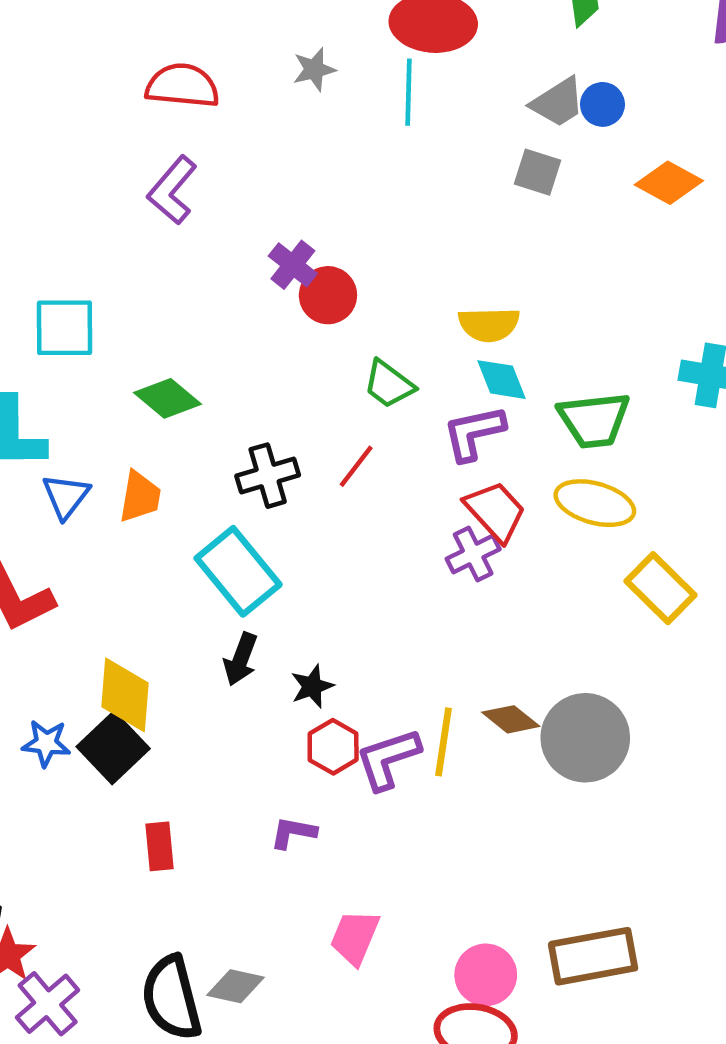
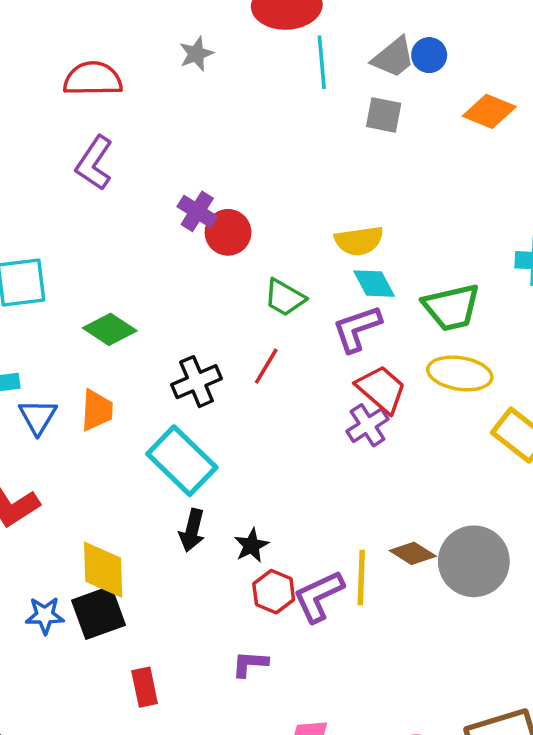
cyan line: (408, 92) -> (322, 62), moved
black square: (113, 748) -> (99, 613), turned 30

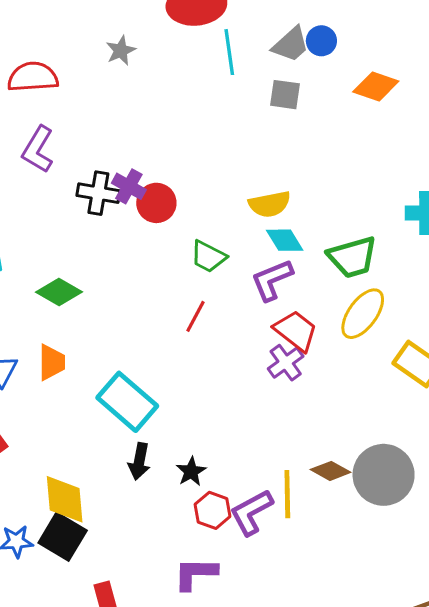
yellow ellipse: (460, 373) -> (363, 314), turned -60
black cross: (197, 382) -> (98, 193), moved, turned 36
black square: (99, 613) -> (63, 537), turned -36
purple L-shape: (250, 664) -> (195, 574), size x1.4

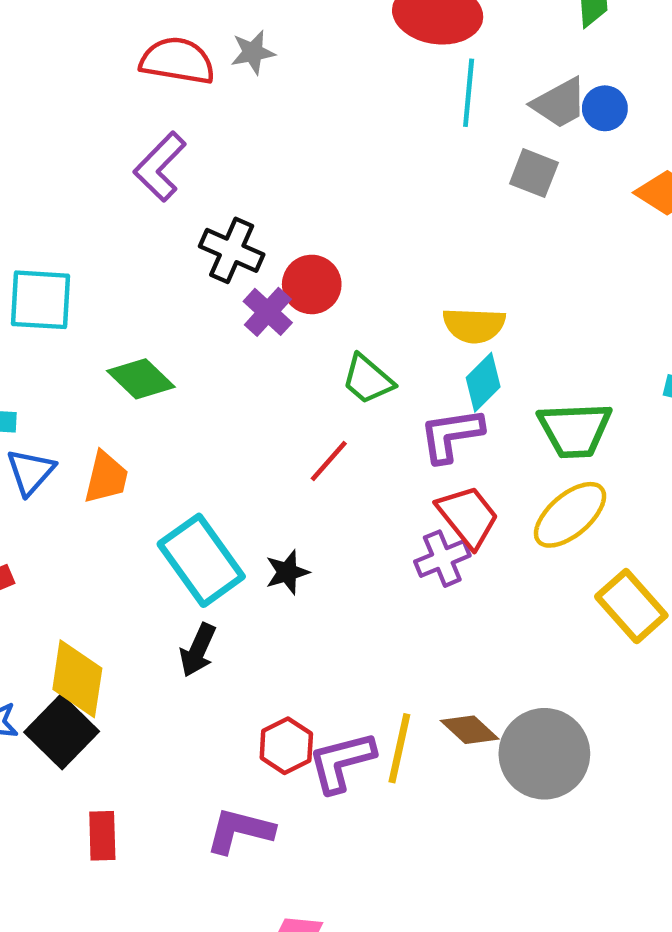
gray star: (121, 51) -> (253, 52), moved
purple cross: (129, 186) -> (268, 312), moved
cyan diamond: (285, 240) -> (483, 382), turned 63
black star: (191, 472) -> (287, 572), moved

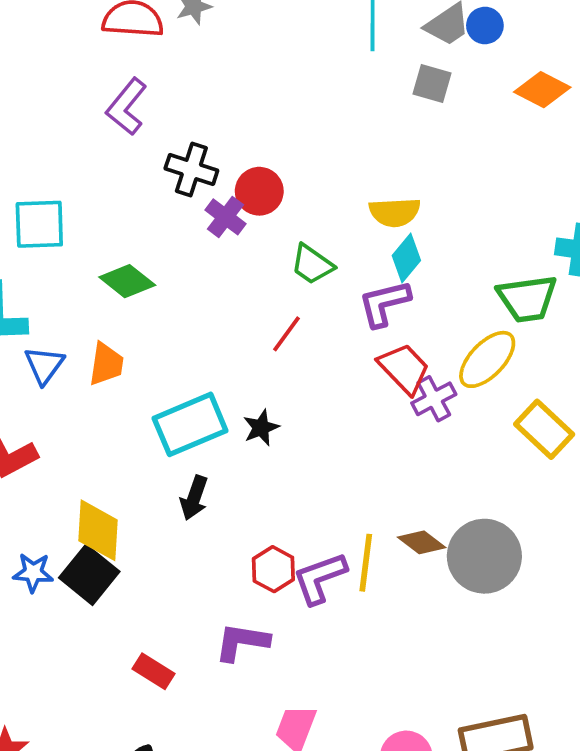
green trapezoid: (575, 430) -> (527, 299), moved
purple cross: (442, 559) -> (434, 399), moved
cyan rectangle: (201, 560) -> (190, 424), turned -72
red rectangle: (102, 836) -> (154, 671), moved, turned -51

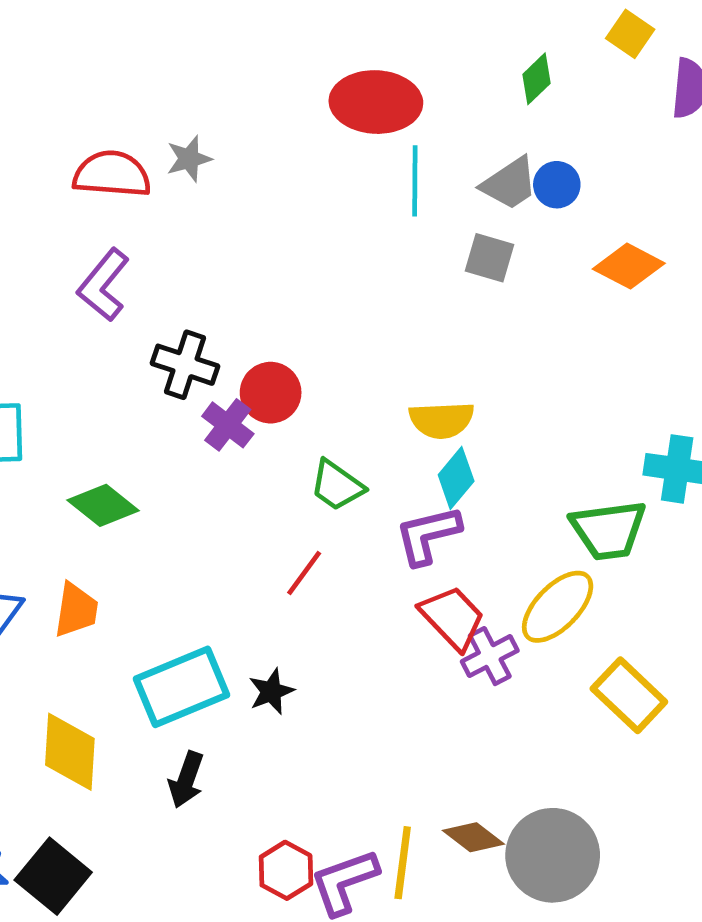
yellow diamond: (98, 530) -> (70, 752), moved

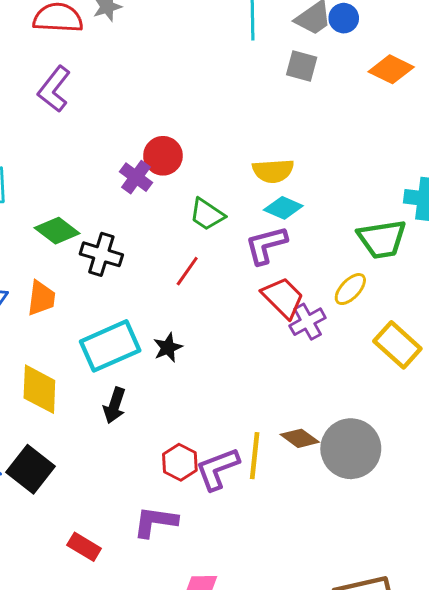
black cross: (185, 365) -> (101, 254), moved
cyan diamond: (456, 478) -> (283, 208), turned 75
yellow ellipse: (558, 607) -> (350, 289), size x0.7

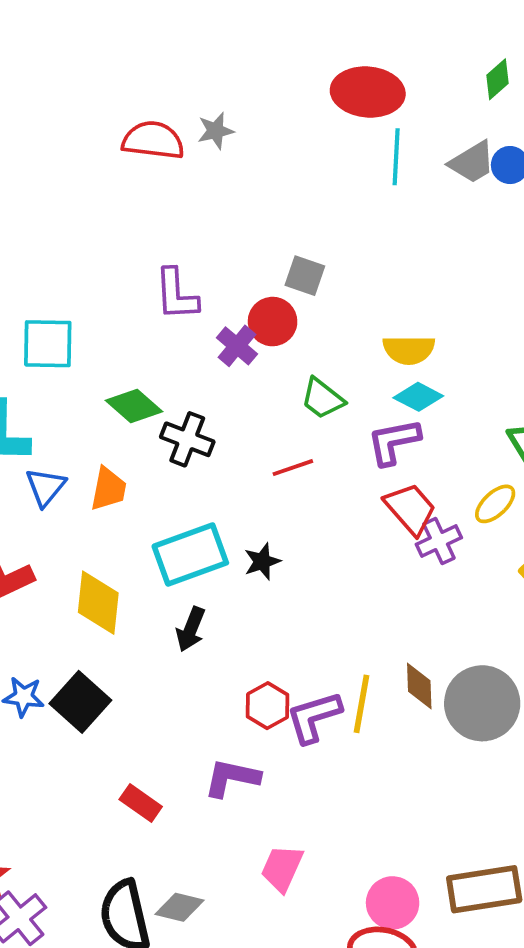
gray square: (302, 66) -> (305, 276), moved
purple L-shape: (54, 89) -> (176, 294), moved, turned -45
red line: (187, 271) -> (293, 468), turned 32
brown diamond: (300, 438) -> (419, 686), turned 48

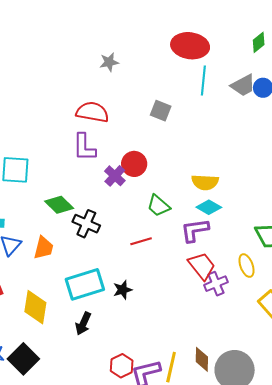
red semicircle: (153, 140) -> (92, 112), moved
gray square: (305, 276) -> (161, 111), moved
yellow ellipse: (495, 504) -> (246, 266), turned -70

